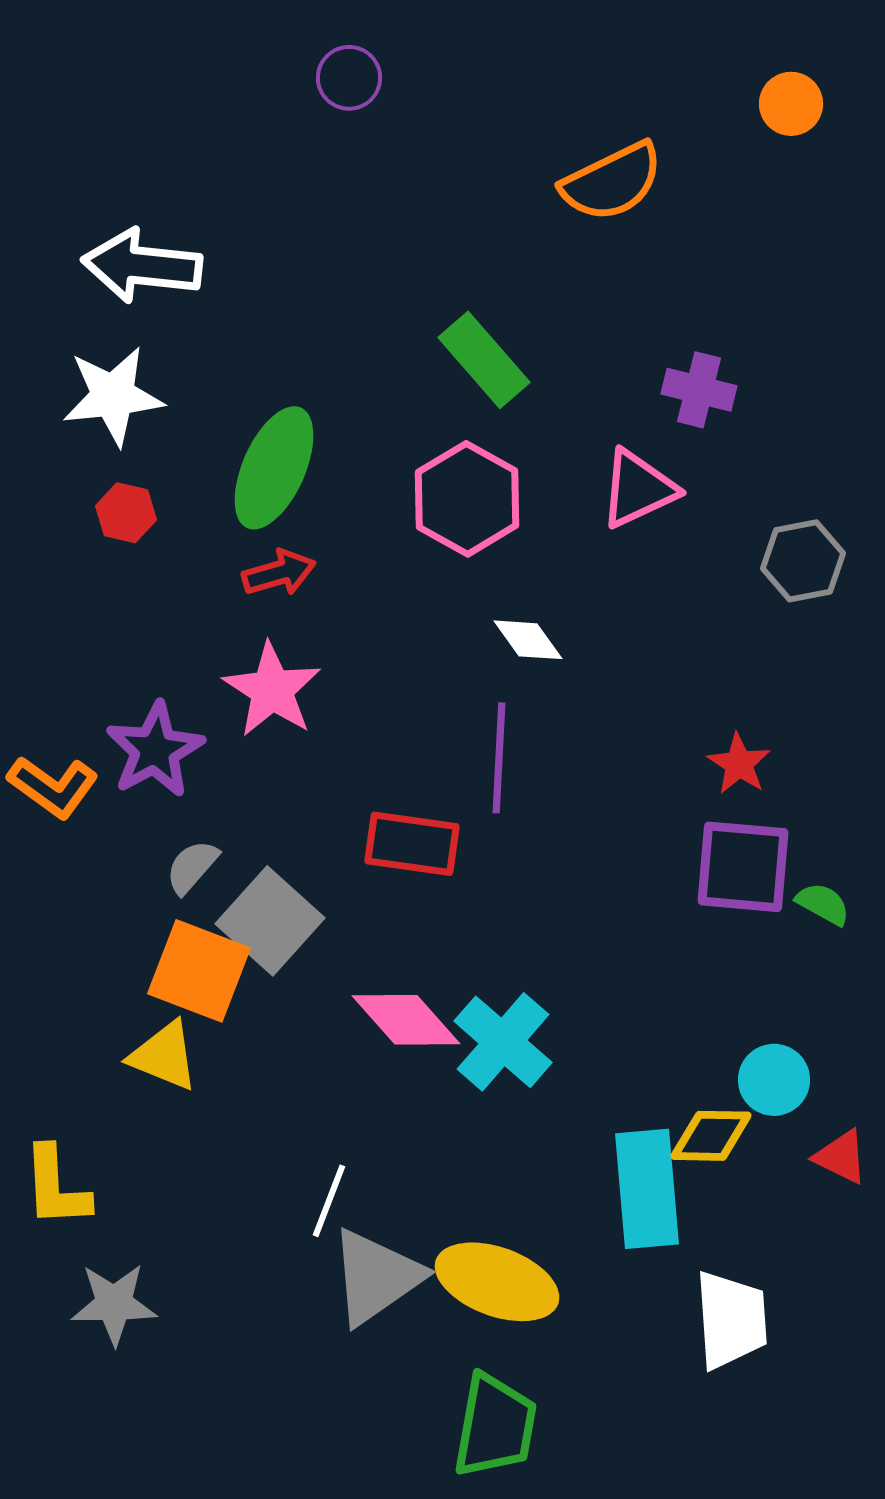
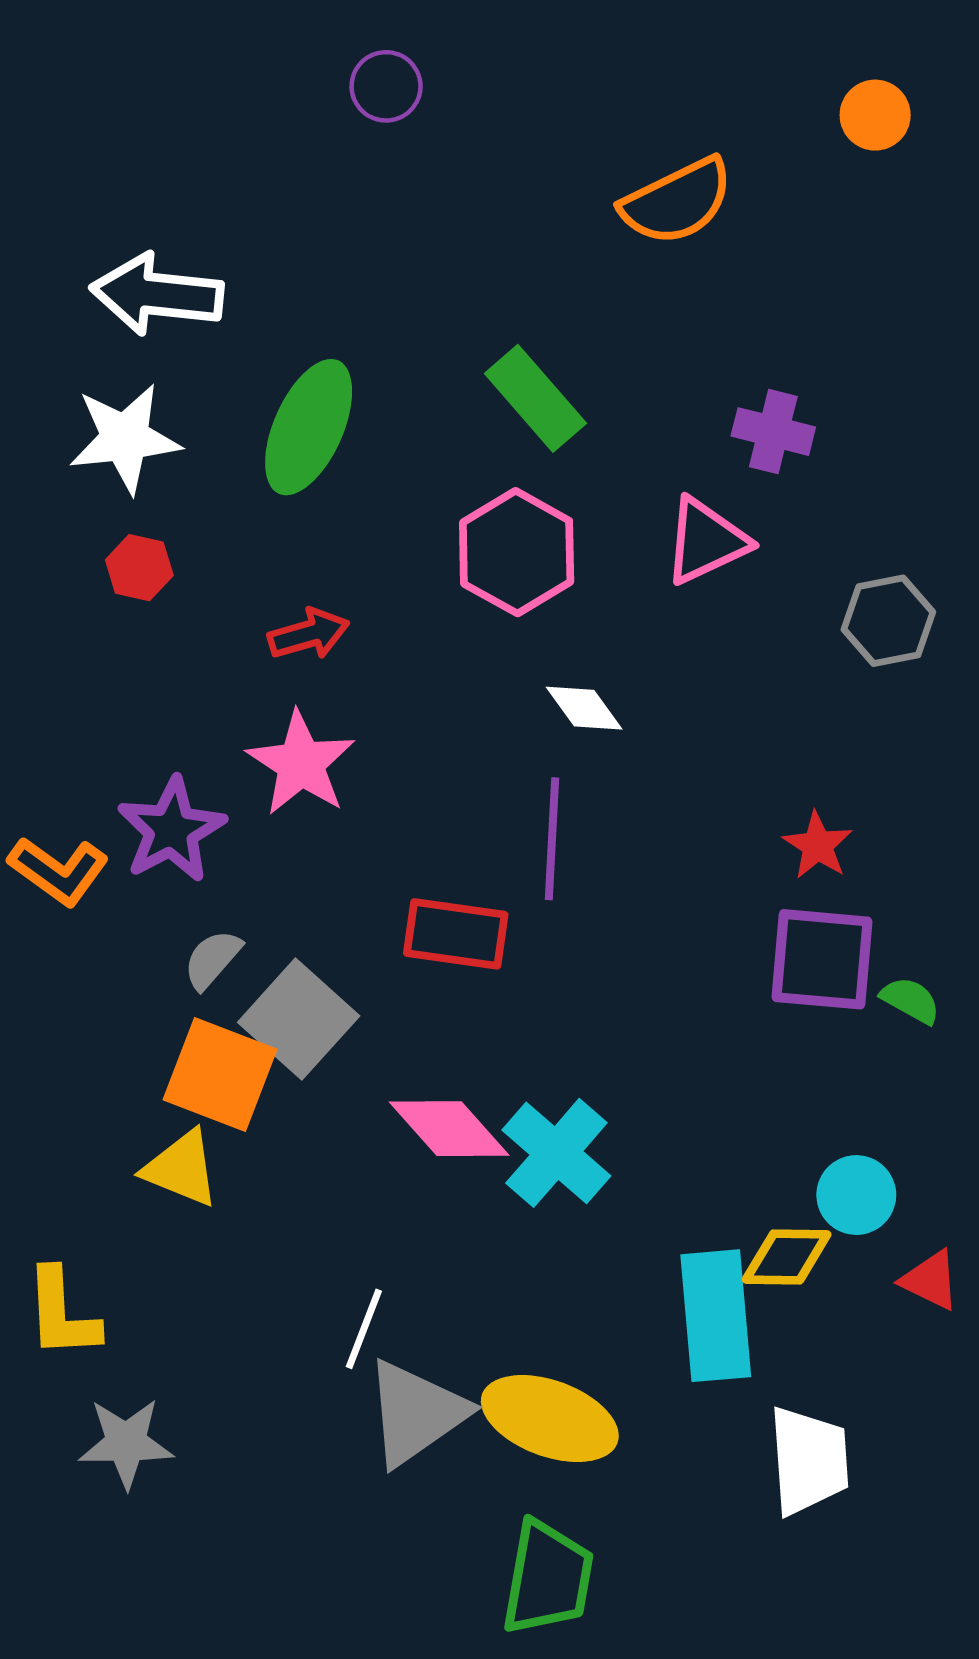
green ellipse: (274, 468) -> (309, 427), moved

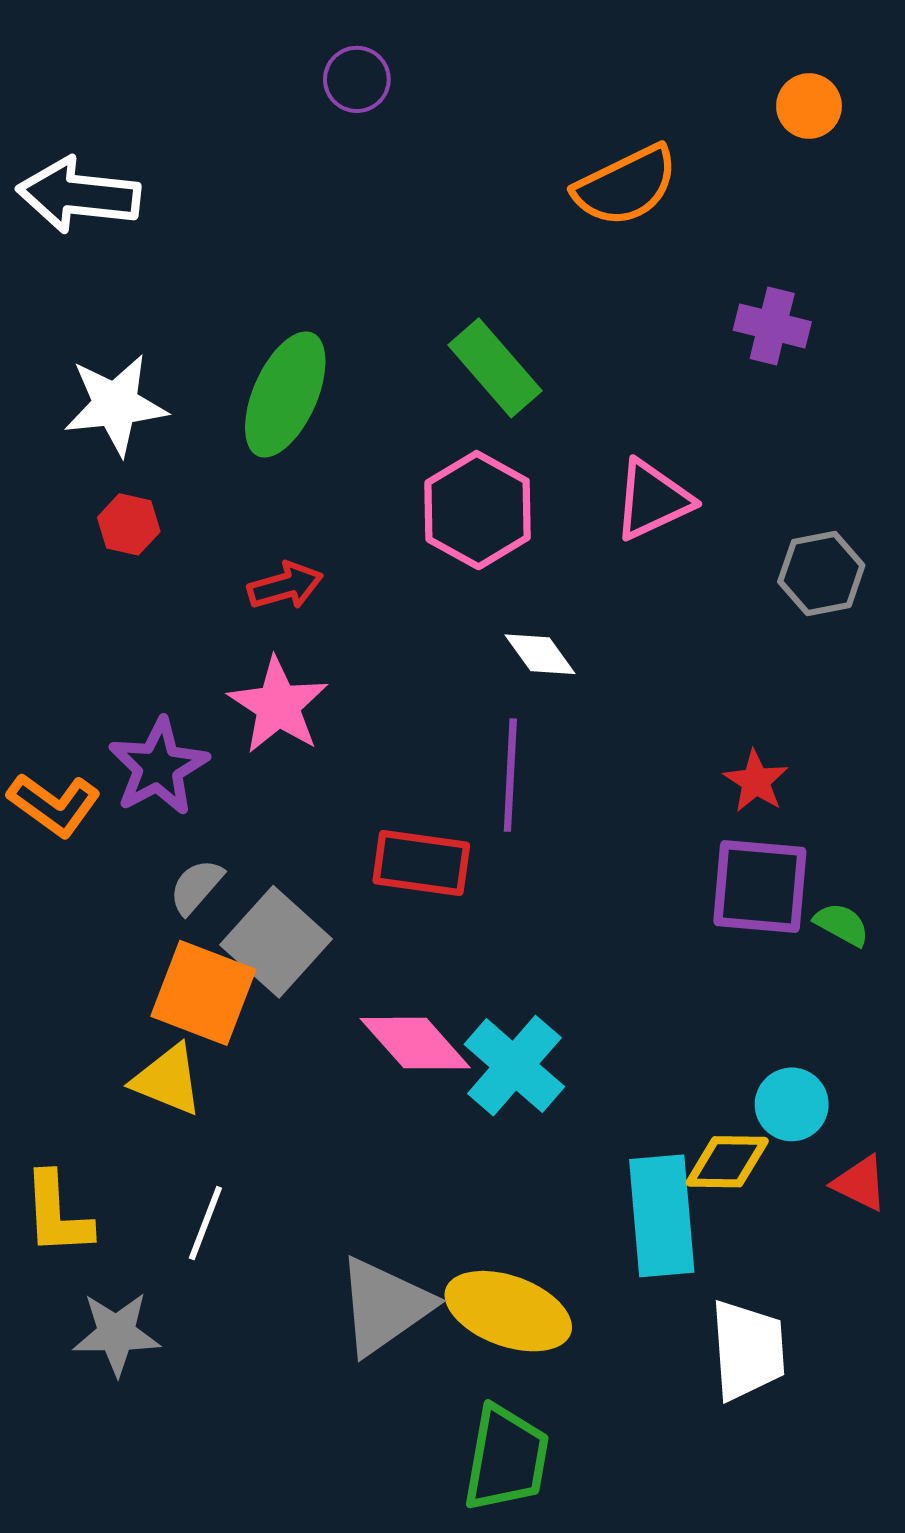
white arrow: (157, 294) -> (79, 195), moved
purple cross: (773, 432) -> (772, 326), moved
white line: (364, 1329) -> (205, 1223), moved

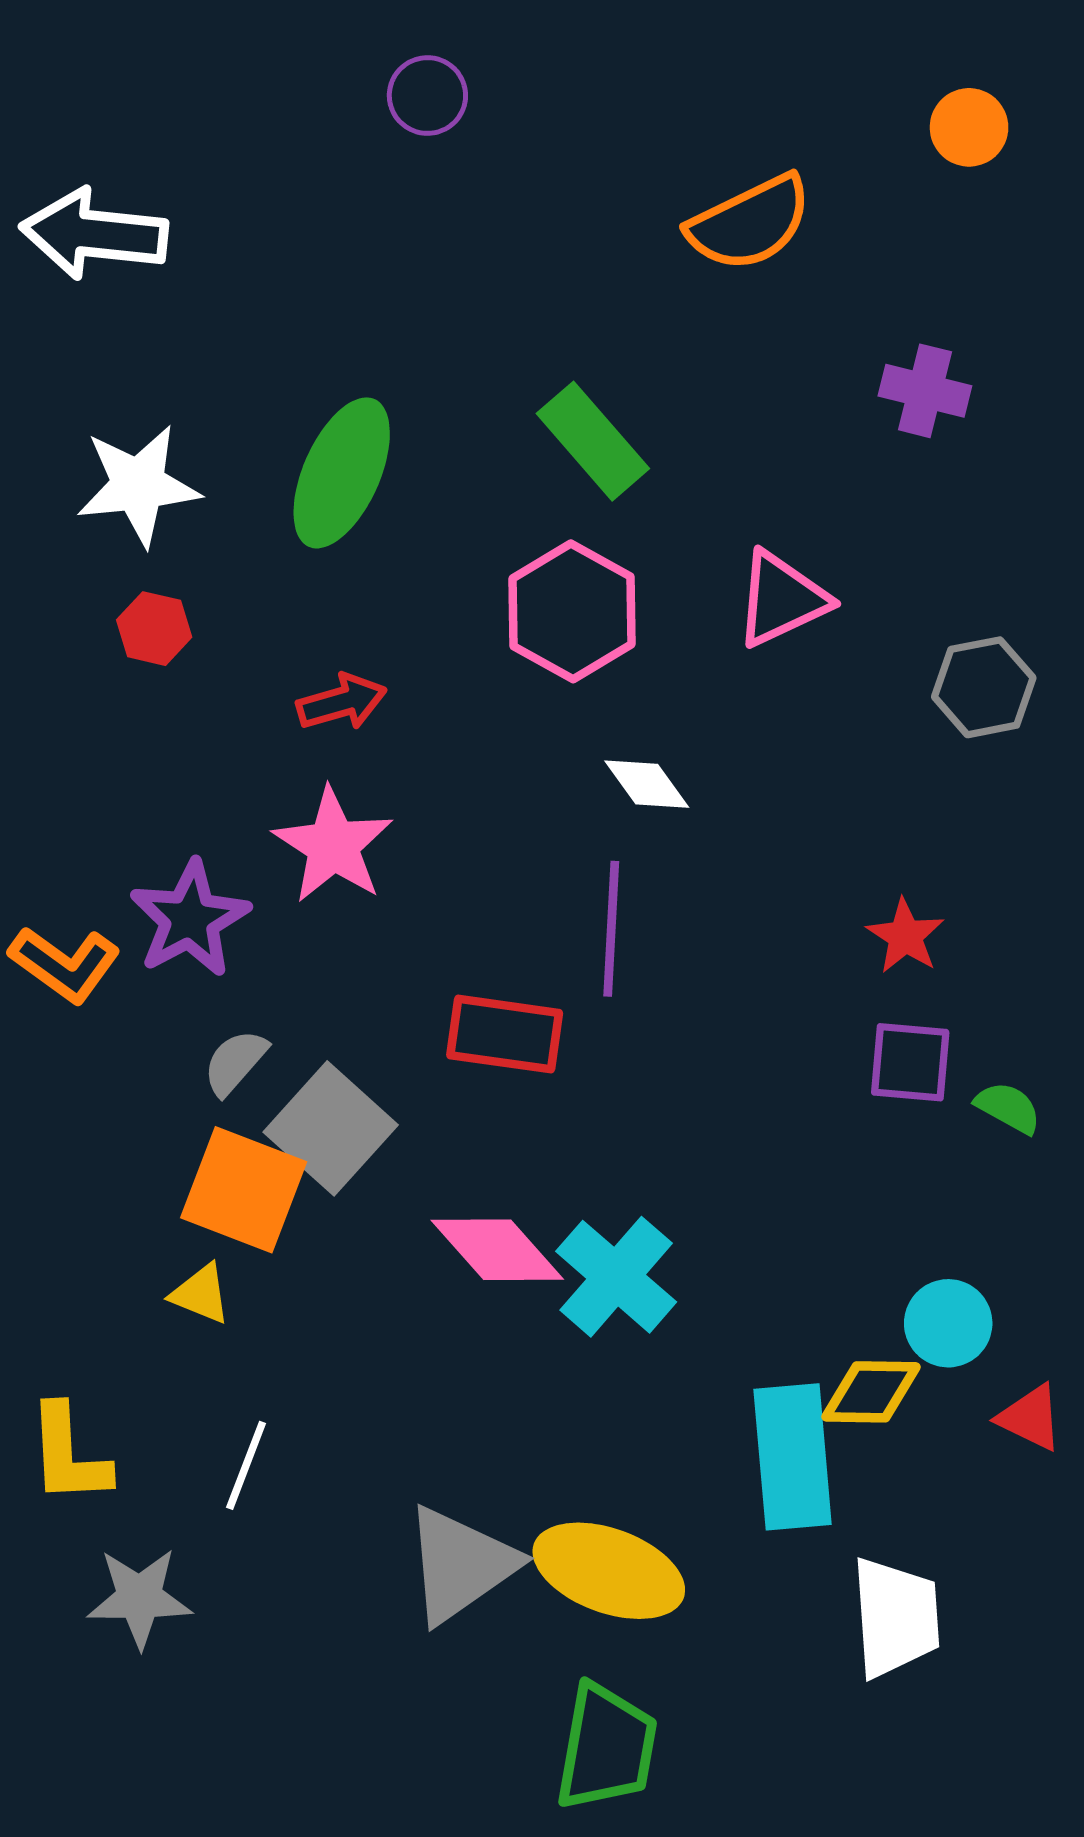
purple square: (760, 887) -> (910, 1062), size x0.7
yellow triangle: (168, 1080) -> (201, 1294), size x0.7

